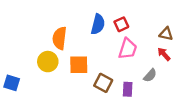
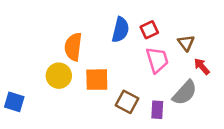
brown triangle: (166, 34) -> (186, 43), moved, turned 40
pink trapezoid: (128, 49) -> (157, 60), turned -35
gray semicircle: (150, 75) -> (185, 93), size x1.5

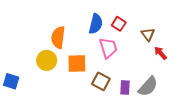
red square: (149, 30) -> (119, 24), turned -32
pink trapezoid: (157, 60) -> (108, 48), moved
gray semicircle: (185, 93) -> (148, 86), moved

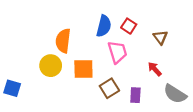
red arrow: (160, 53) -> (155, 69), moved
brown square: (101, 81) -> (109, 88), turned 30
gray semicircle: (148, 86) -> (175, 94), moved, turned 80

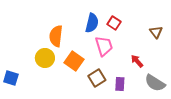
brown triangle: (160, 37) -> (156, 32), moved
orange square: (83, 69) -> (74, 61), turned 36

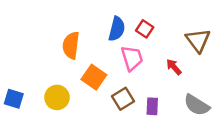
brown triangle: (156, 32) -> (198, 40), size x1.5
yellow circle: (45, 58) -> (57, 97), moved
red arrow: (137, 61) -> (174, 67), moved

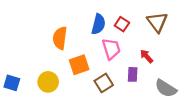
brown triangle: (198, 40) -> (157, 22), moved
orange square: (94, 77) -> (79, 65), turned 36
purple rectangle: (152, 106) -> (133, 74), moved

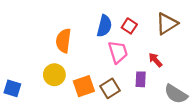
brown triangle: (157, 22) -> (167, 24), turned 35
orange square: (79, 65) -> (84, 86), moved
yellow circle: (48, 82) -> (54, 75), moved

